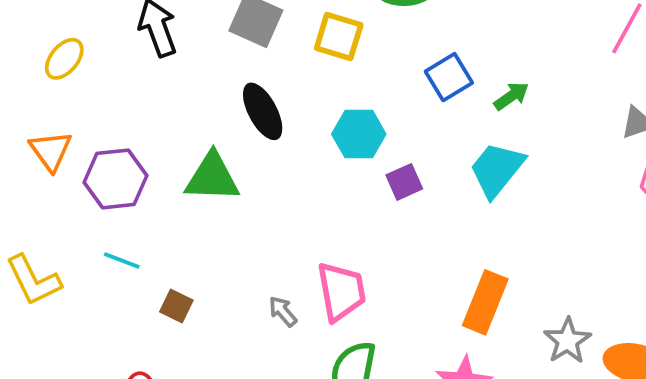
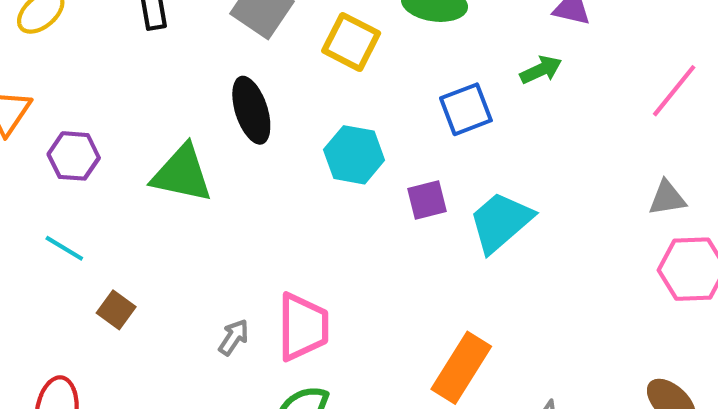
green arrow: (511, 96) -> (541, 70), moved
purple hexagon: (115, 179) -> (74, 156), size x0.7
purple square: (404, 182) -> (427, 200), moved
gray arrow: (283, 311) -> (234, 337), turned 64

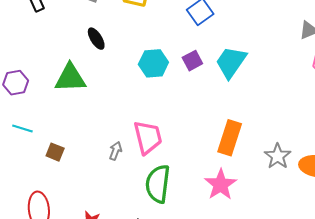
black ellipse: (251, 110) -> (96, 39), size x0.7
cyan hexagon: (354, 155) -> (153, 63), moved

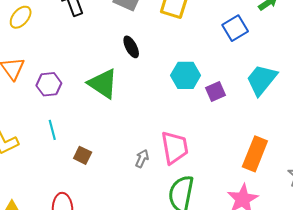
purple square: (192, 61) -> (215, 91), moved
green triangle: (70, 78) -> (103, 84), turned 32
cyan line: (22, 129) -> (52, 130), turned 54

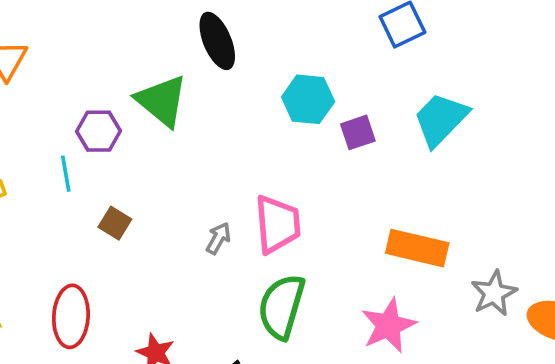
black ellipse: (131, 47) -> (217, 41), size x1.4
purple hexagon: (49, 84) -> (99, 131), moved
orange rectangle: (255, 154) -> (417, 248), turned 76

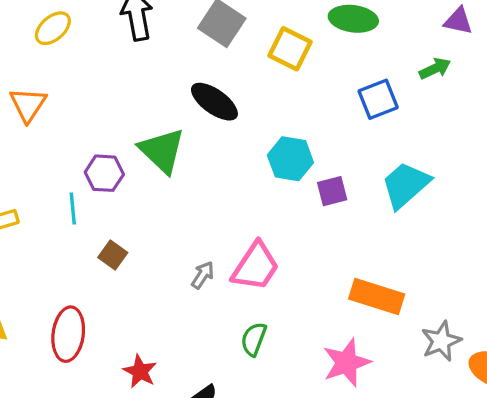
black ellipse: (217, 41) -> (214, 102), turned -36
pink trapezoid: (277, 224) -> (256, 266), turned 34
green semicircle: (281, 307) -> (254, 339), size x0.6

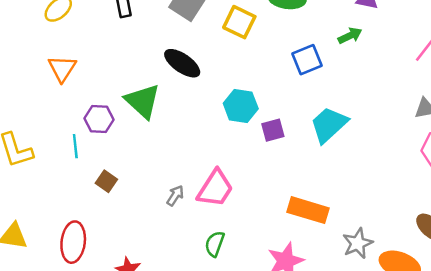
orange triangle: (28, 105) -> (62, 68), moved

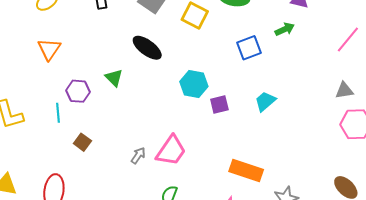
green triangle: (143, 101) -> (114, 78), size x0.6
cyan trapezoid: (329, 125) -> (265, 101), size x0.7

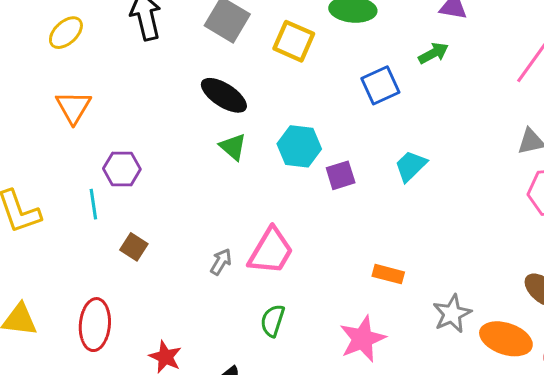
green triangle: (114, 78) -> (233, 147), moved
orange rectangle: (246, 170) -> (388, 274), size x0.6

